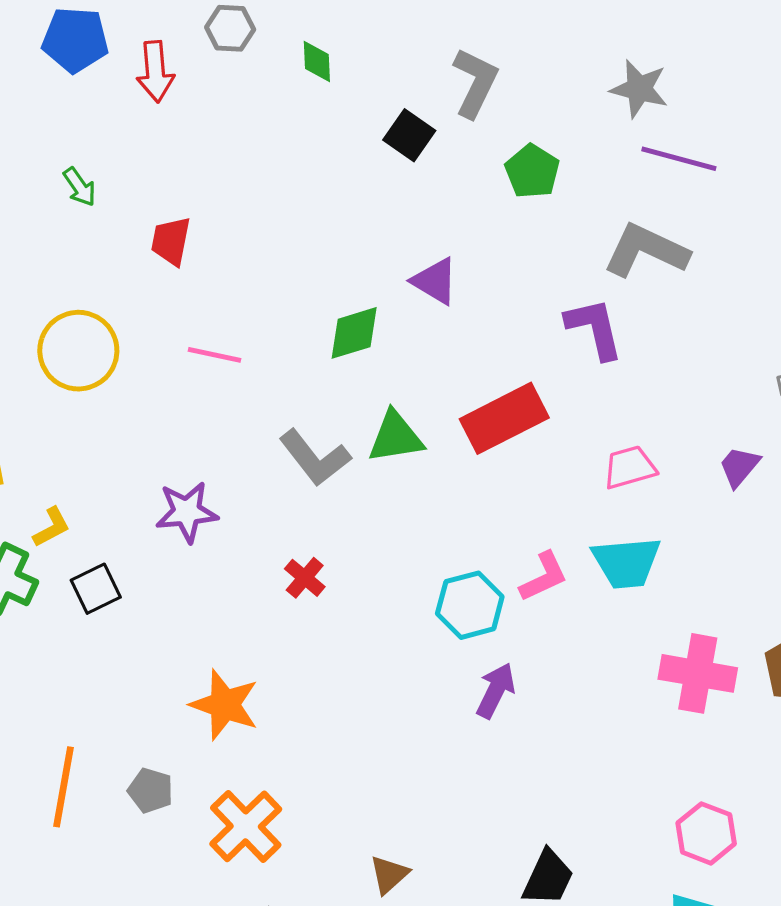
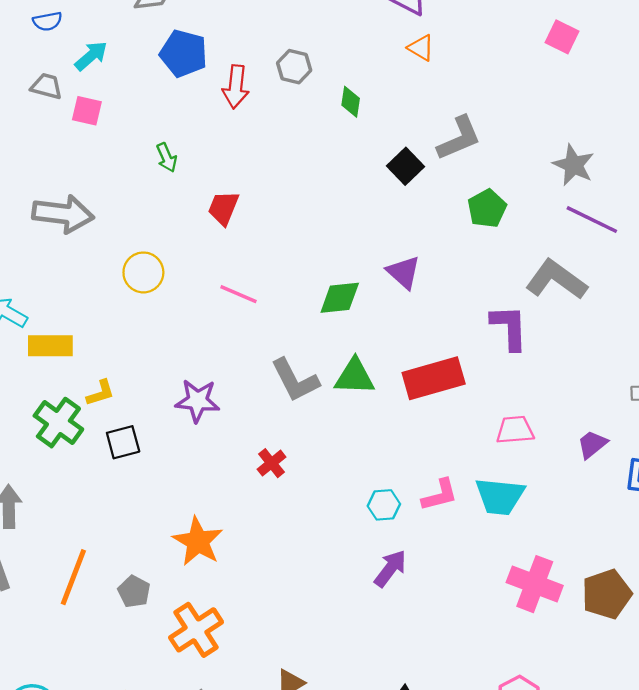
gray L-shape: (475, 83) -> (459, 138), turned 30
yellow circle: (78, 351) -> (143, 272), size x0.7
cyan hexagon: (470, 605) -> (384, 505), size x0.7

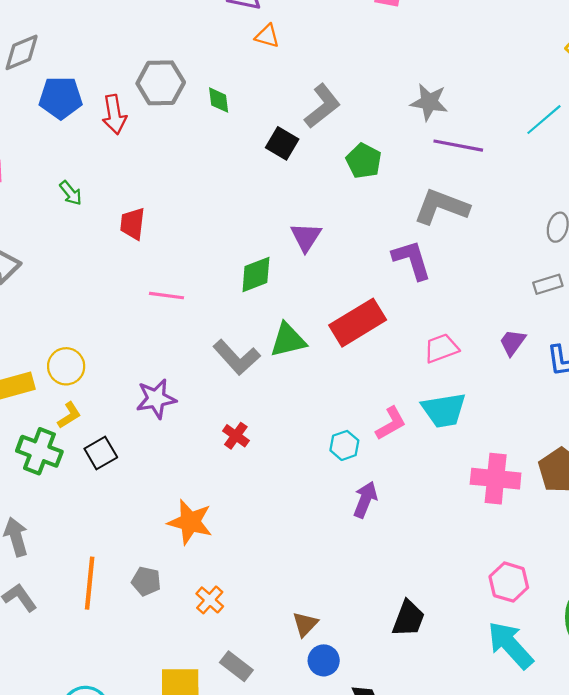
gray hexagon: (294, 67) -> (161, 83), size x1.5
yellow circle: (143, 272) -> (66, 366), moved
purple triangle: (404, 272) -> (306, 237), turned 36
orange cross: (196, 630) -> (210, 600), size x0.6

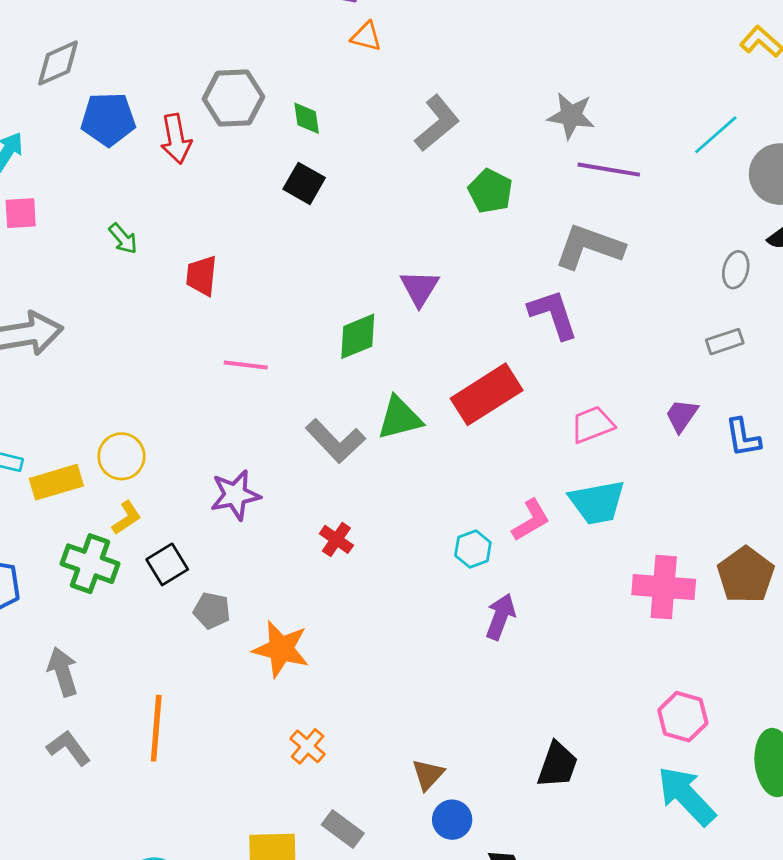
black square: (282, 143) -> (304, 183), moved
gray pentagon: (146, 581) -> (212, 611), moved

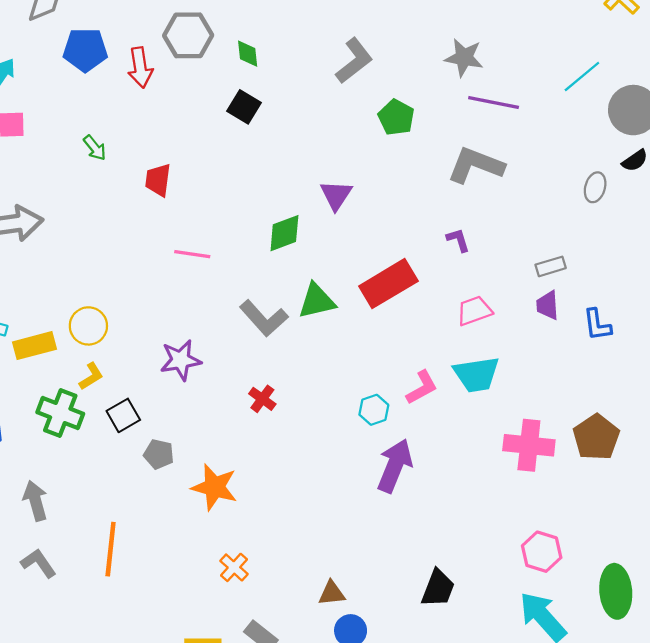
purple L-shape: (553, 314) -> (458, 240), moved, size x0.6
gray rectangle: (725, 342) -> (551, 266), moved
purple trapezoid: (682, 416) -> (548, 305), turned -40
purple arrow: (500, 617) -> (395, 466), size x1.4
brown triangle: (428, 775) -> (332, 593), turned 40

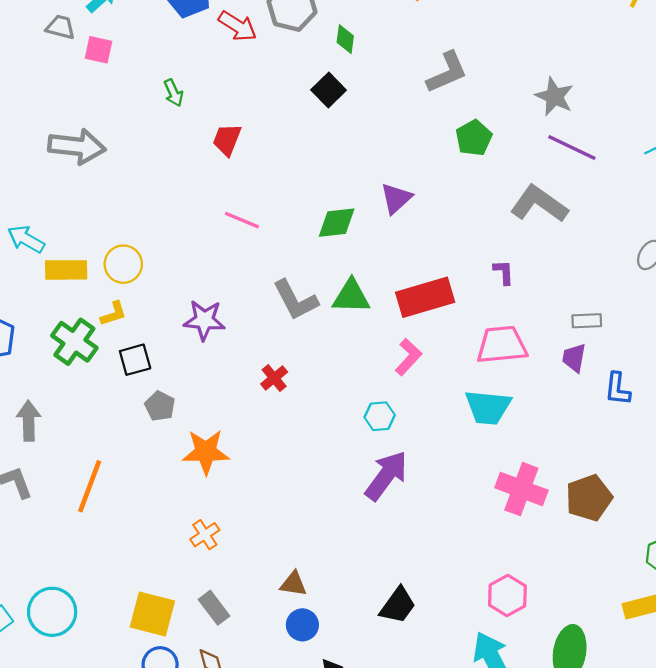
red arrow: (140, 67) -> (238, 26), turned -63
pink trapezoid: (474, 311) -> (502, 345), size x1.4
pink L-shape: (422, 388) -> (408, 357), moved, turned -33
orange star: (214, 487) -> (206, 452), turned -30

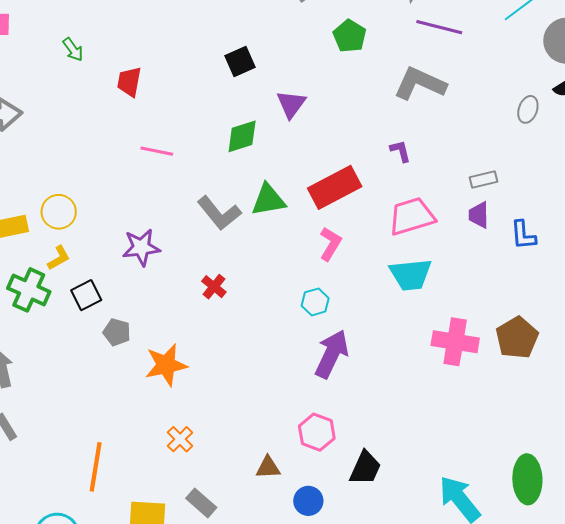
black square: (329, 90) -> (240, 61), moved, turned 32
orange line: (90, 486) -> (96, 467), moved
pink hexagon: (507, 595) -> (317, 432), moved
blue circle: (302, 625) -> (308, 501), moved

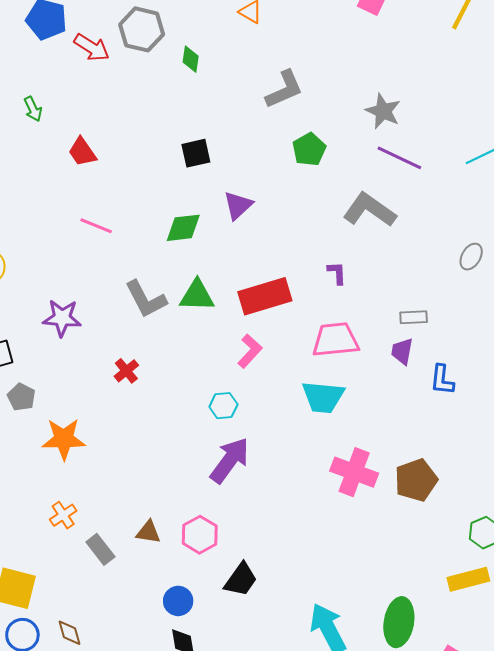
red trapezoid: (129, 82) -> (82, 152), turned -56
brown triangle: (268, 467) -> (148, 532), moved
gray rectangle: (201, 503) -> (100, 549), moved

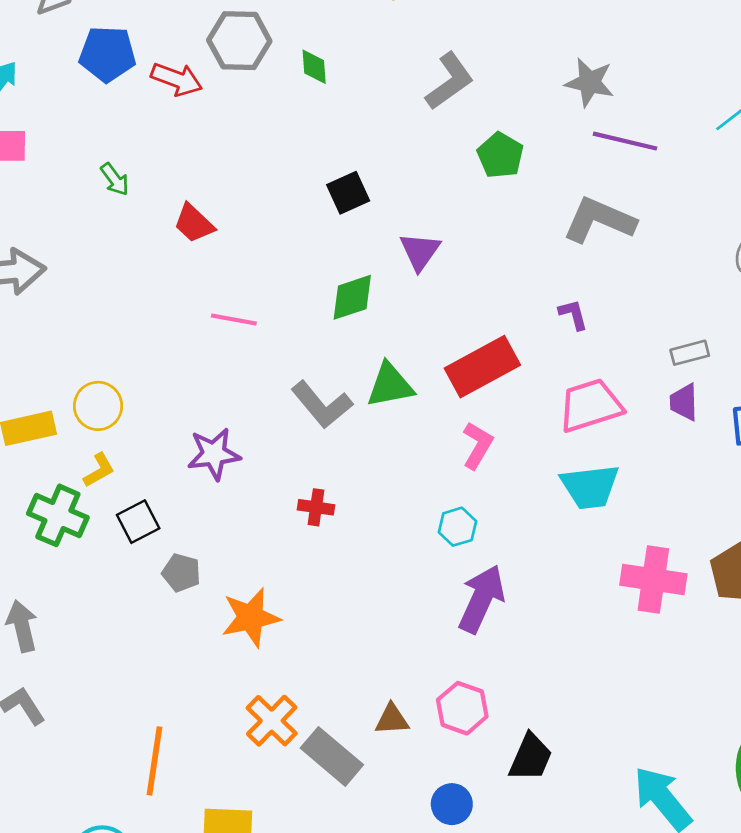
red cross: (126, 371) -> (316, 507), turned -30
orange cross: (63, 515) -> (272, 721), size x1.4
gray rectangle: (100, 549) -> (332, 756), size x1.4

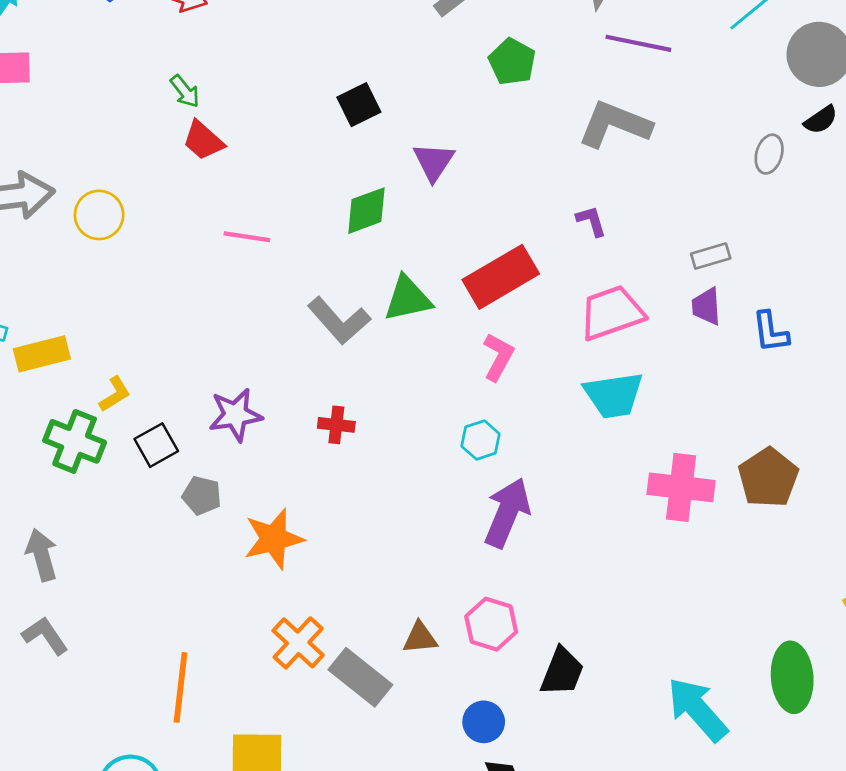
green arrow: (115, 179) -> (185, 91), moved
yellow circle: (98, 406) -> (99, 215), moved
purple star: (214, 454) -> (235, 415), moved

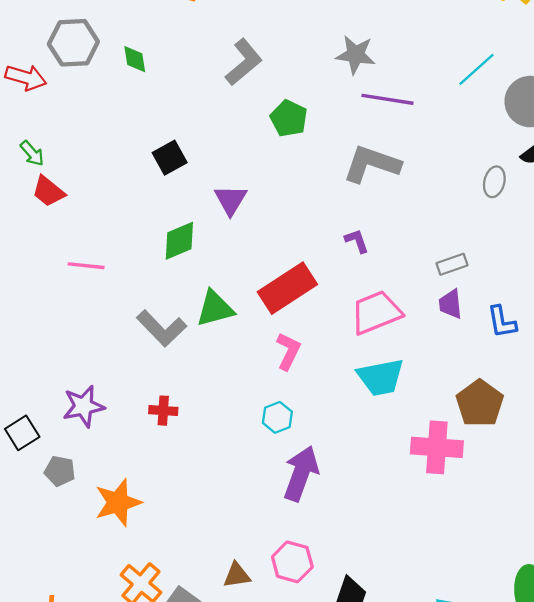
brown pentagon: (768, 478) -> (480, 403), moved

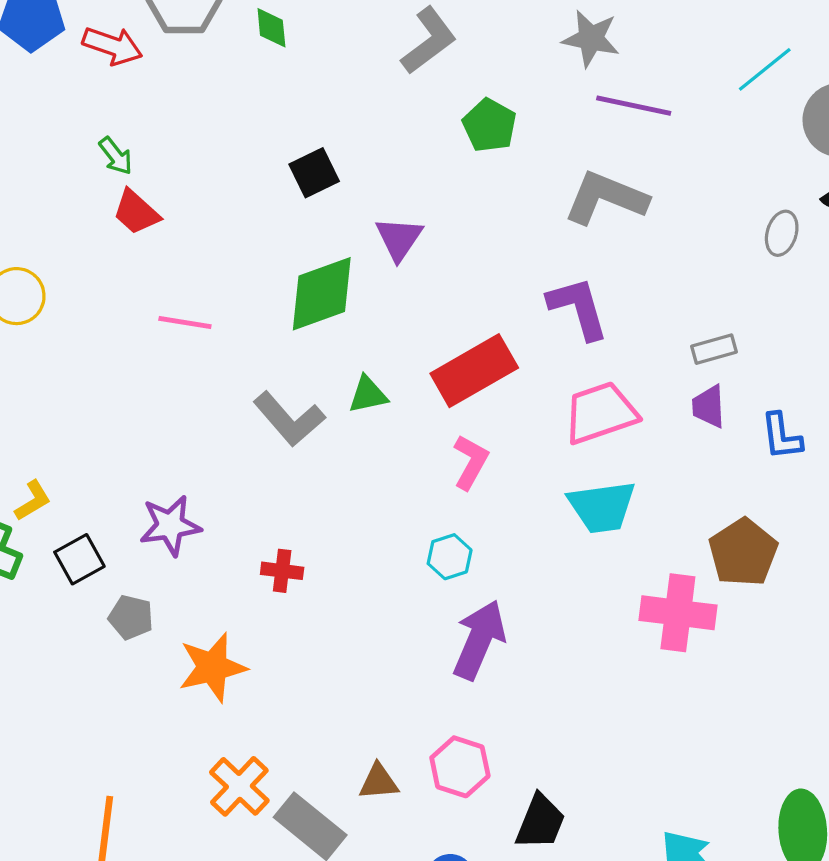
green diamond: (179, 241) -> (322, 294), size x1.4
purple L-shape: (357, 241) -> (578, 308), size x1.8
green triangle: (215, 309) -> (368, 395), size x0.7
red cross: (163, 411) -> (282, 571), moved

